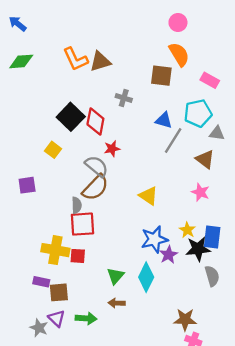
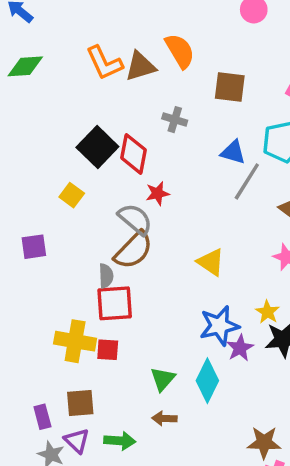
orange semicircle: (179, 54) -> (180, 51), moved
purple rectangle: (41, 282) -> (42, 417), moved, turned 63

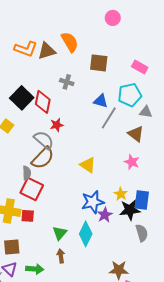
orange L-shape: (104, 63) -> (26, 49), turned -45
red square: (115, 303) -> (32, 189), turned 30
brown arrow: (164, 418) -> (61, 256), turned 80

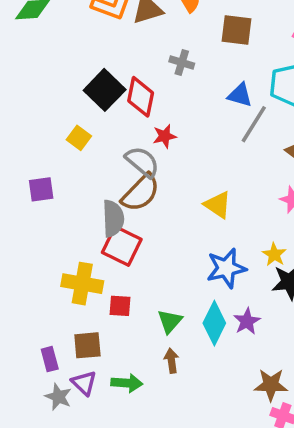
gray semicircle: (27, 173) -> (113, 218), size x1.5
purple star: (105, 215) -> (247, 321), moved
red square: (28, 216) -> (120, 306), moved

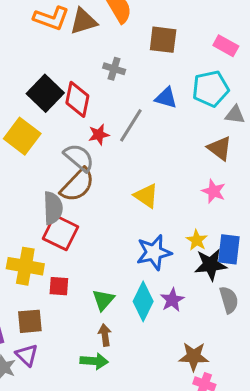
gray line: (254, 124) -> (131, 125), moved
yellow square: (79, 138) -> (22, 136), size x1.6
green arrow: (127, 383) -> (94, 361), moved

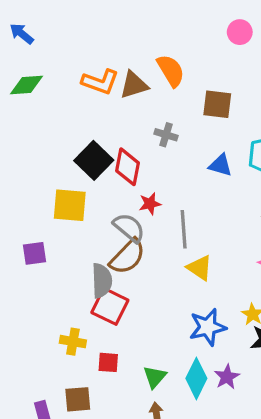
gray line: (131, 125) -> (184, 229), moved, turned -36
yellow square: (22, 136) -> (70, 205), turned -32
yellow cross: (25, 266) -> (73, 342), size x0.7

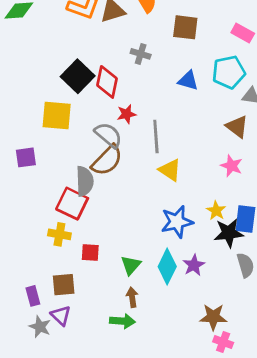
red square: (110, 306) -> (72, 204), moved

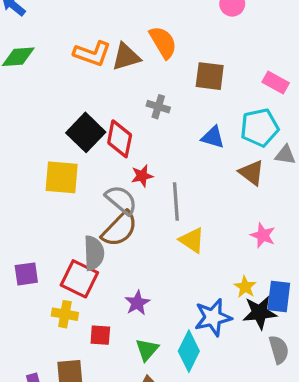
brown triangle: (237, 127) -> (252, 173), moved
purple square: (26, 157) -> (26, 274), moved
blue star: (177, 222) -> (213, 317), moved
purple star: (194, 265) -> (137, 303), moved

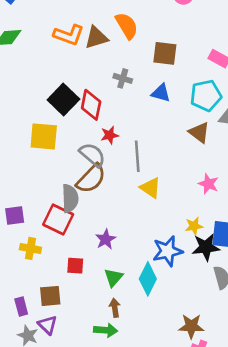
blue triangle: (213, 137) -> (161, 93), moved
yellow star: (245, 287) -> (194, 226), turned 30
yellow cross: (65, 314) -> (30, 248), moved

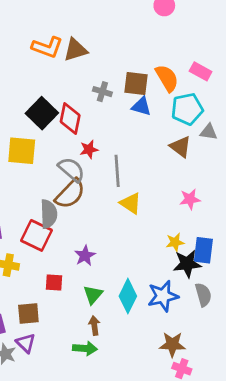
orange semicircle: (127, 26) -> (167, 78), moved
brown square: (165, 53) -> (136, 83), moved
pink star: (208, 184) -> (190, 199), turned -30
blue star: (168, 251) -> (163, 296), moved

